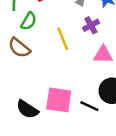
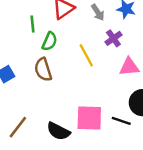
brown semicircle: (19, 48) -> (43, 70), turned 40

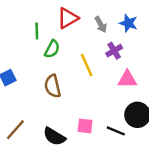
brown semicircle: (43, 70) -> (53, 86), moved
pink square: (89, 118) -> (85, 126), size x0.6

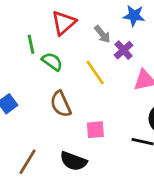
gray arrow: (101, 24) -> (102, 34), moved
green semicircle: (52, 49) -> (52, 62), turned -72
pink square: (85, 126) -> (95, 130), moved

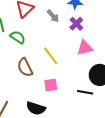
purple cross: (124, 50) -> (76, 24), moved
yellow line: (95, 73) -> (51, 56), moved

